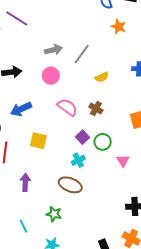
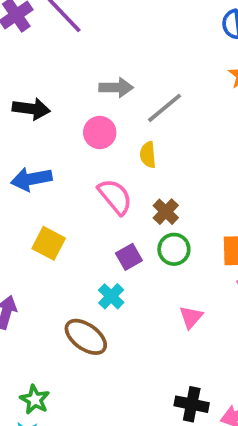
yellow semicircle: (102, 77) -> (148, 155), moved, turned 96
green circle: (103, 142) -> (174, 249), moved
cyan cross: (78, 160) -> (111, 296), turned -32
green star: (54, 214) -> (35, 400), moved

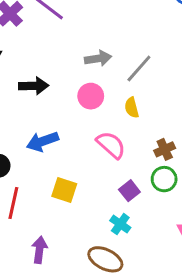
brown cross: (166, 212) -> (165, 149), moved, turned 30

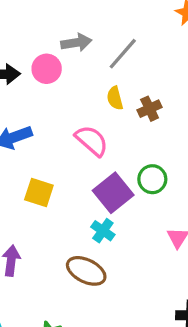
pink circle: (91, 96) -> (47, 69), moved
brown cross: (165, 149) -> (150, 109), moved
purple square: (129, 191) -> (113, 193), size x1.6

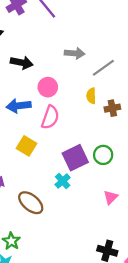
pink circle: (47, 69) -> (48, 87), moved
pink semicircle: (92, 141) -> (50, 117), moved, turned 55
brown ellipse: (86, 271) -> (31, 203), moved

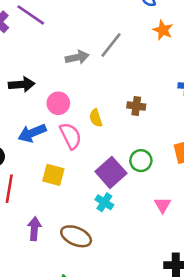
gray line: (103, 68) -> (111, 45), moved
yellow semicircle: (91, 96) -> (96, 118), moved
brown cross: (112, 108) -> (136, 106), turned 35
pink semicircle: (50, 117) -> (71, 136), turned -30

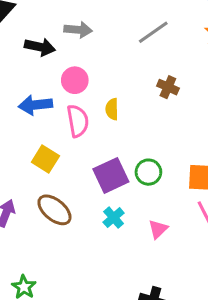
gray arrow: (77, 57) -> (78, 30), moved
brown cross: (136, 106) -> (168, 87), moved
cyan cross: (104, 202) -> (114, 218), moved
brown ellipse: (76, 236) -> (54, 210), moved

